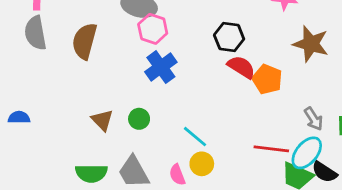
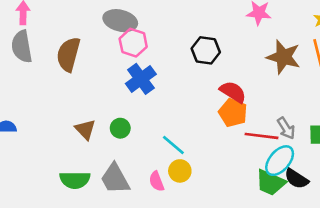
red semicircle: (241, 67) -> (233, 92), moved
orange pentagon: (267, 79) -> (233, 113), moved
red line: (271, 149) -> (261, 136), moved

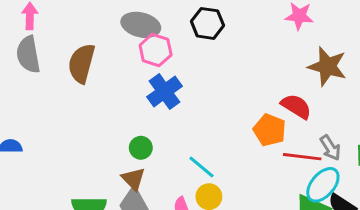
black hexagon: (206, 50) -> (207, 23), moved
red semicircle: (233, 92) -> (296, 106), moved
brown triangle: (85, 129) -> (133, 179), moved

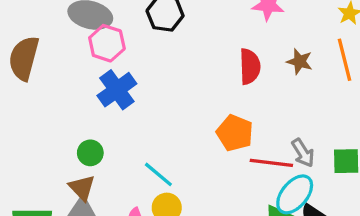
brown star: (327, 66) -> (300, 61), size x0.6
red semicircle: (296, 106) -> (250, 66), moved, turned 56

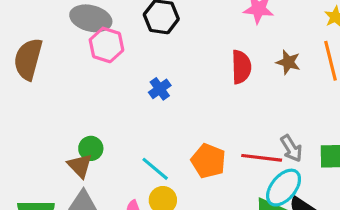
blue cross: (117, 90) -> (160, 89), moved, size x0.6
orange pentagon: (235, 133) -> (208, 161), moved
brown triangle: (82, 188) -> (80, 166), moved

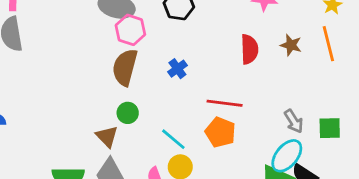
brown semicircle: (28, 59) -> (125, 67), moved
green circle: (91, 148) -> (128, 113), moved
red line: (262, 158) -> (225, 103), moved

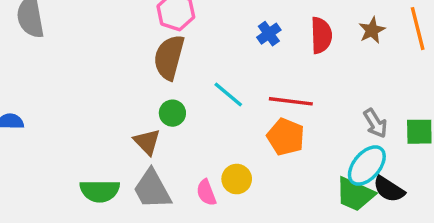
brown star: (291, 45) -> (372, 30), turned 30
blue cross: (177, 69) -> (269, 34), moved
cyan line: (173, 139) -> (228, 94), moved

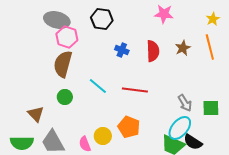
blue cross: (269, 34) -> (122, 50), turned -32
orange pentagon: (286, 137) -> (129, 127), moved
brown triangle: (147, 142) -> (36, 114), moved

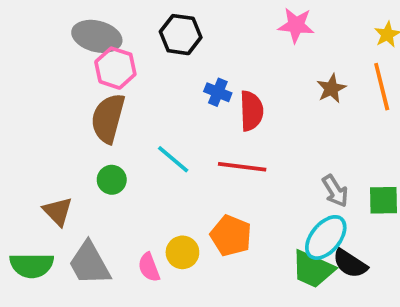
red semicircle: (153, 51) -> (251, 111), moved

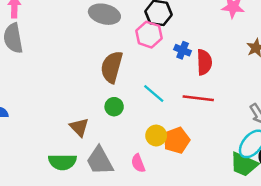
pink hexagon: (115, 68) -> (149, 35), moved
orange pentagon: (231, 236) -> (177, 140), moved, turned 30
yellow circle: (182, 252) -> (156, 136), moved

